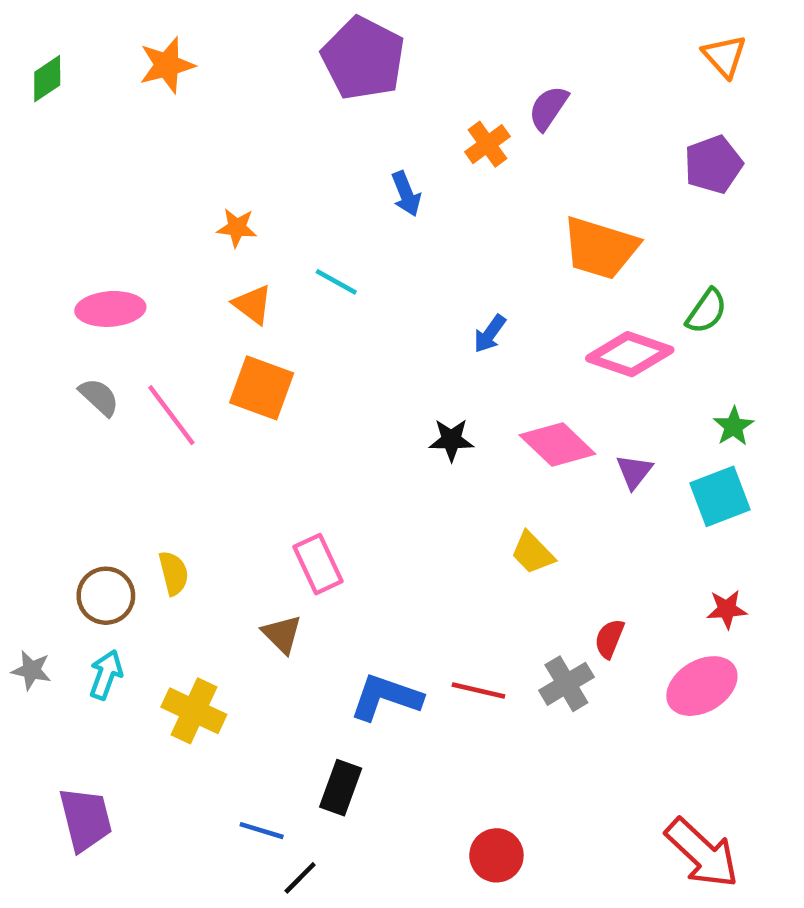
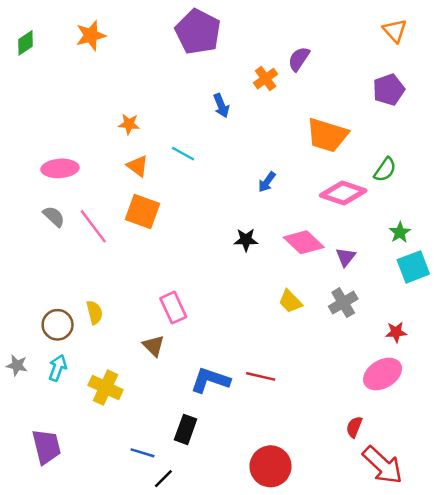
cyan square: (720, 496) -> (413, 267), moved
red semicircle: (609, 639) -> (354, 427), moved
gray cross: (566, 684) -> (343, 303), moved
red circle: (496, 855) -> (271, 466), size x1.4

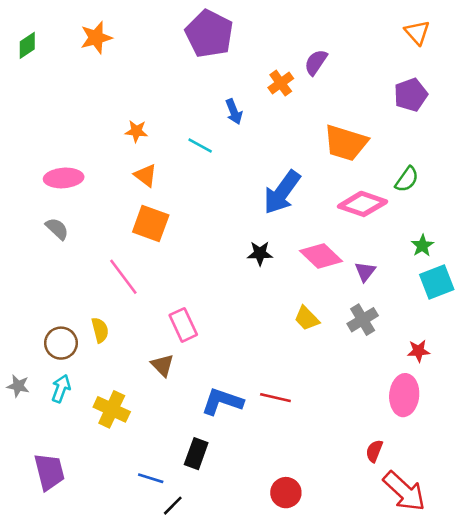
cyan line: (183, 154) -> (200, 145), moved
blue arrow: (267, 182) -> (282, 192), size x2.0
pink line: (93, 226) -> (123, 277), moved
pink ellipse: (383, 374) -> (404, 395), turned -54
red circle: (271, 466) -> (286, 493), size x0.7

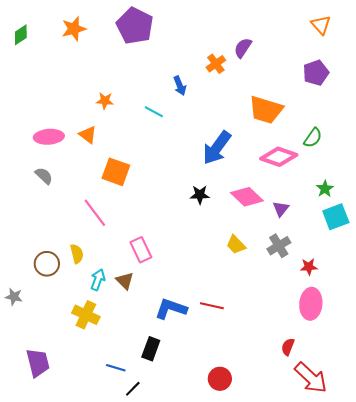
purple pentagon: (209, 34) -> (135, 26), moved
orange triangle: (145, 175) -> (88, 135), moved
red star: (418, 351) -> (309, 267), moved
cyan arrow: (61, 389) -> (98, 280), moved

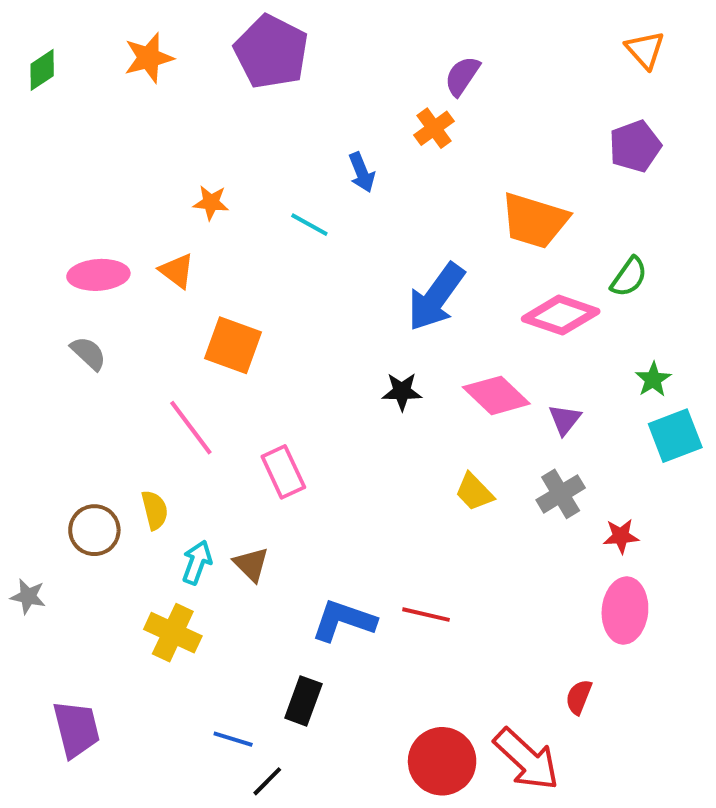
purple semicircle: (243, 48) -> (462, 76), moved
pink rectangle: (141, 250) -> (283, 472), moved
red arrow: (311, 378) -> (526, 759), moved
red circle: (220, 379) -> (442, 761), size x1.4

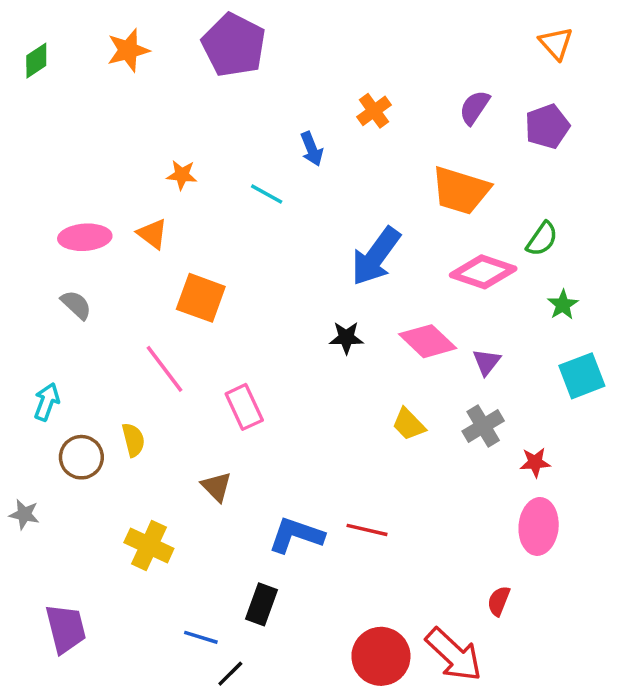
purple semicircle: (462, 76) -> (474, 107), moved
green star: (653, 379) -> (563, 305), moved
cyan arrow: (197, 562) -> (47, 402), moved

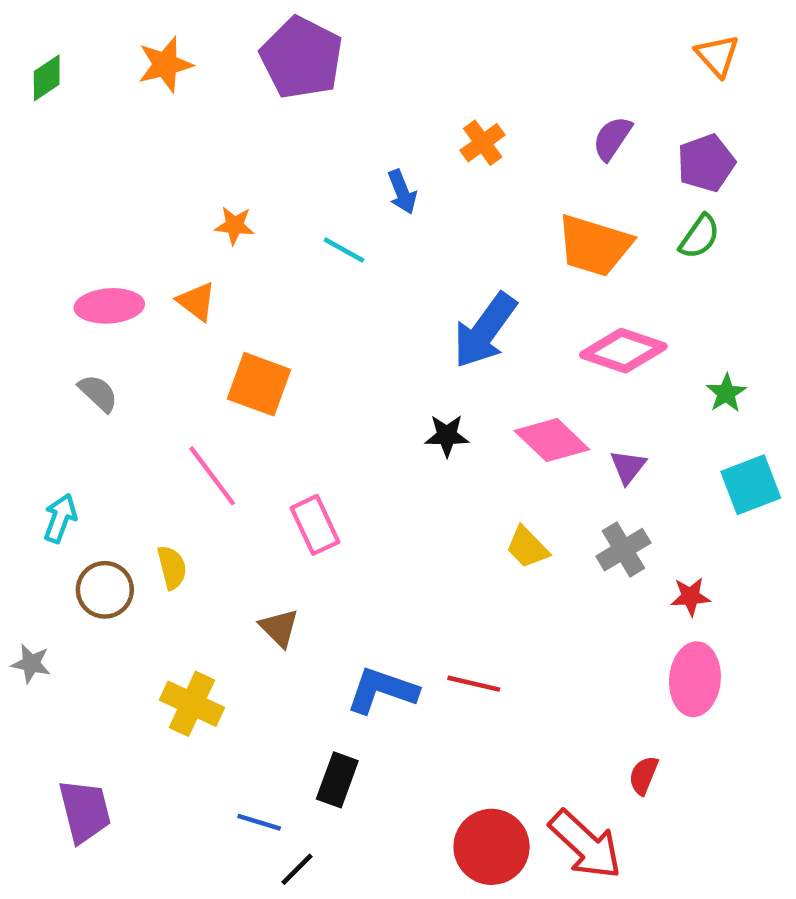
green semicircle: (542, 239) -> (699, 237), moved

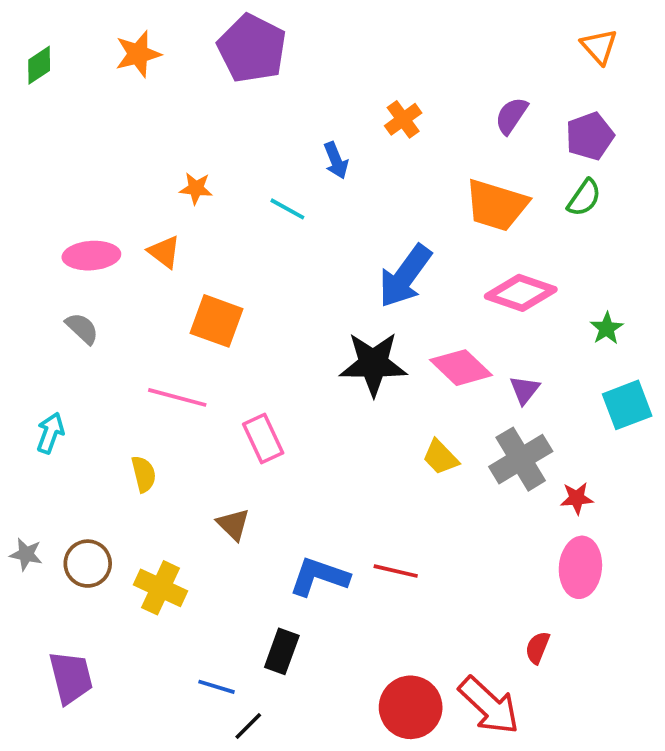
black star: (447, 436) -> (373, 364), size x1.8
pink line: (212, 476) -> (177, 397), turned -38
gray cross: (623, 550) -> (521, 459), size x1.4
brown circle: (105, 590) -> (88, 564), moved

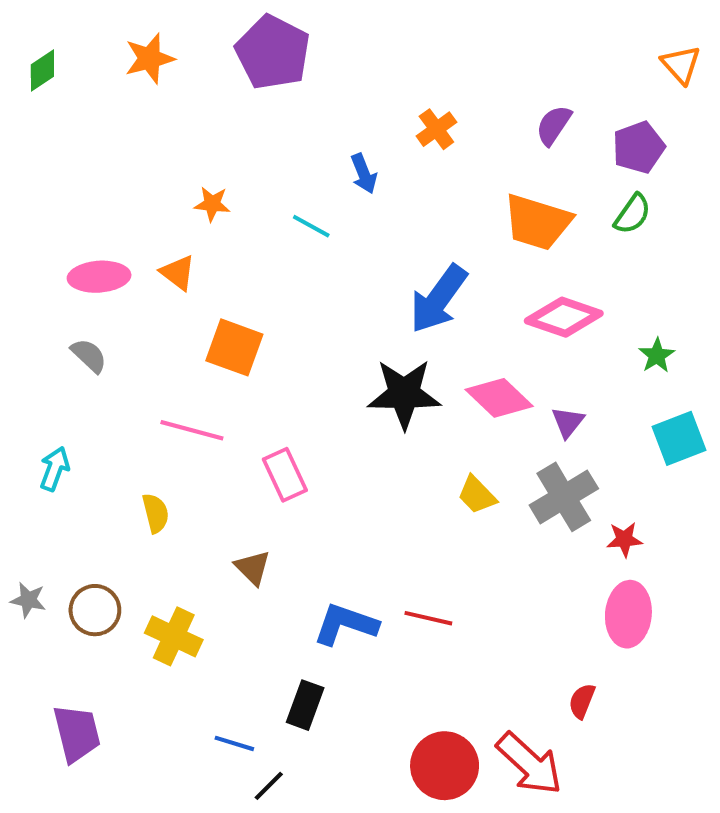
orange triangle: (599, 47) -> (681, 65), moved

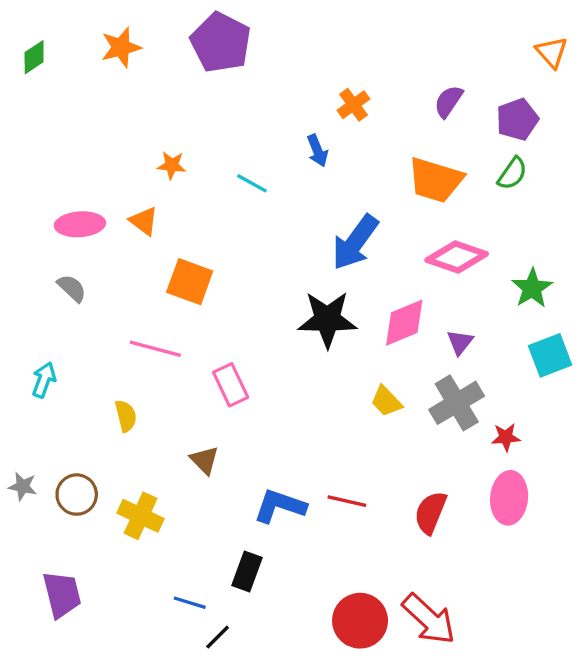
blue arrow: (364, 174) -> (317, 151), moved
green star: (657, 355) -> (532, 288), size x1.4
pink diamond: (499, 398) -> (404, 323), turned -66
red semicircle: (582, 701) -> (430, 513), moved, size x1.5

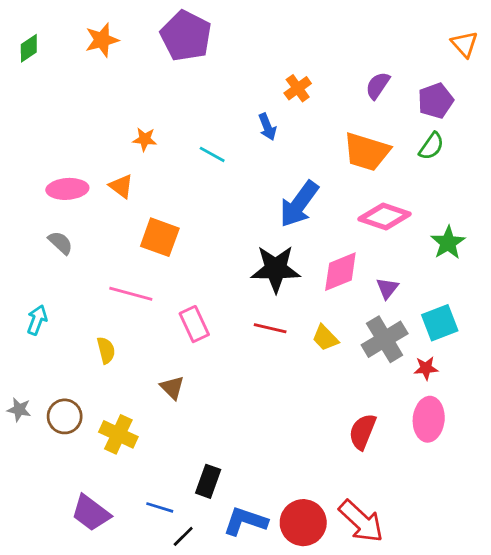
cyan square: (550, 355) -> (440, 323), moved
red line: (347, 501) -> (270, 328), moved
blue L-shape: (280, 506) -> (245, 521), moved
purple trapezoid: (62, 594) -> (91, 513), moved, turned 141

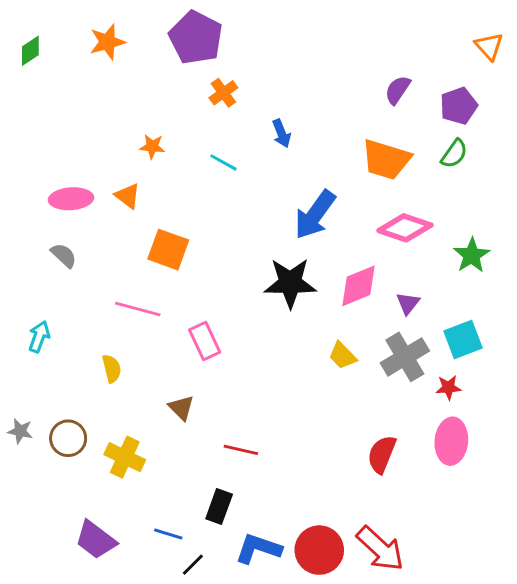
orange cross: (298, 88) -> (223, 93), moved
red line: (270, 328) -> (241, 450), moved

